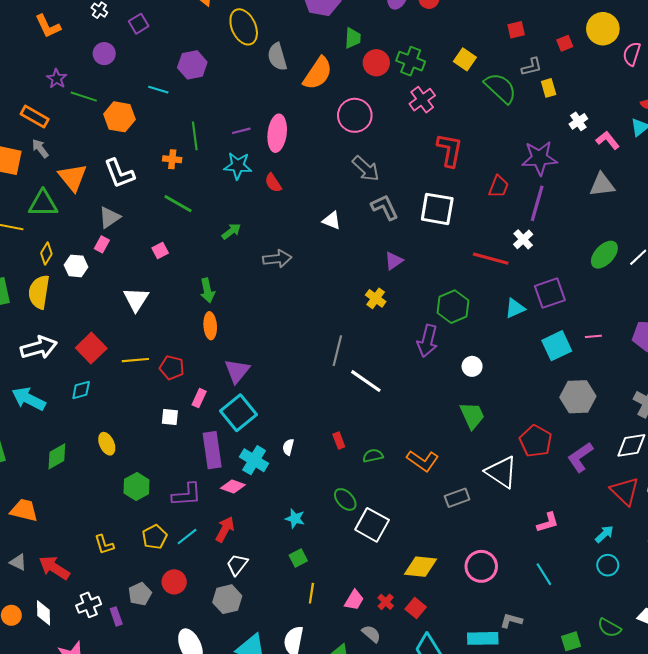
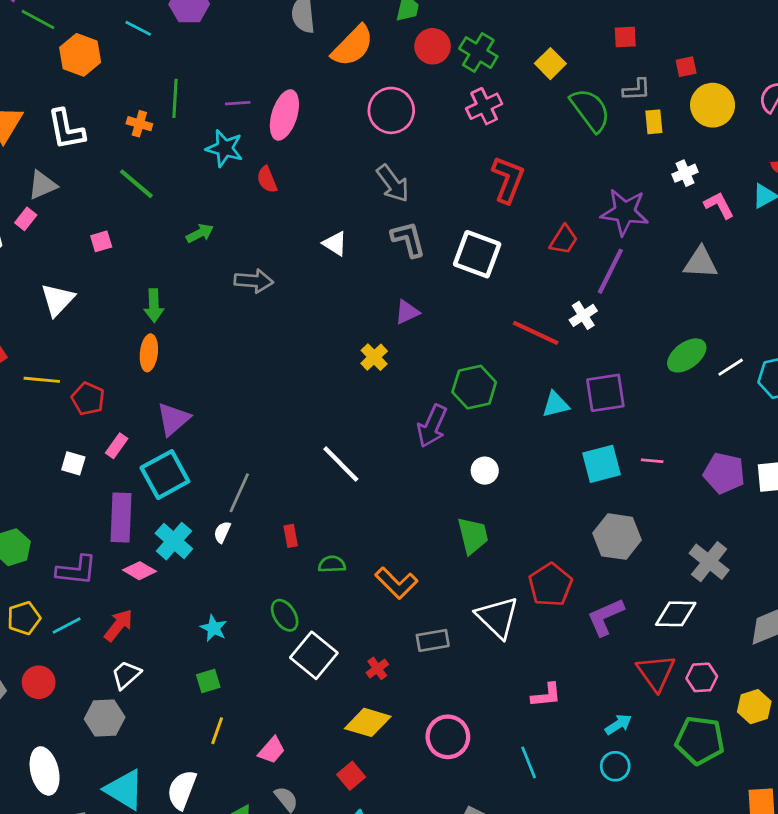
yellow circle: (603, 29) -> (713, 105), moved
gray line: (337, 351) -> (239, 493), moved
red cross: (386, 602) -> (377, 668), moved

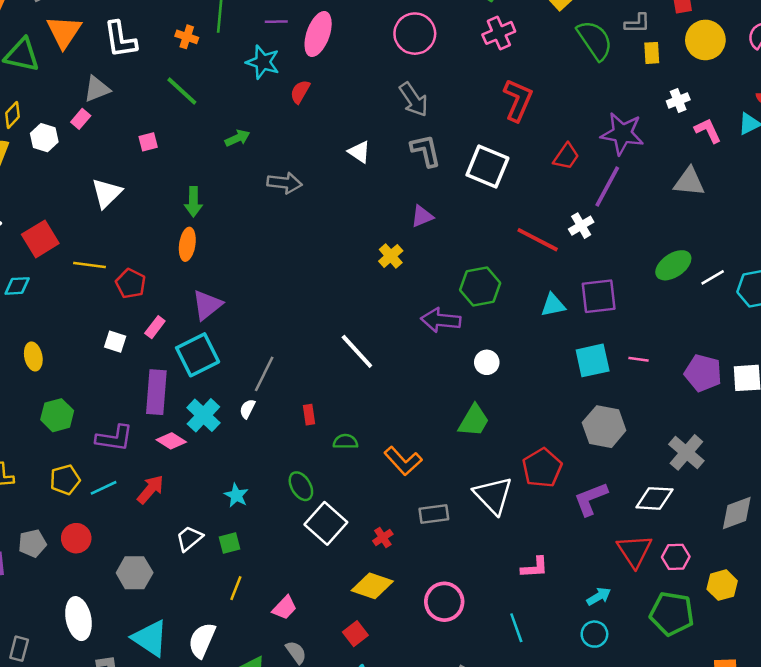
red semicircle: (267, 180) -> (300, 92), turned 50
purple arrow: (432, 426) -> (441, 320), turned 69
green trapezoid: (473, 536) -> (474, 421), turned 42
white trapezoid: (126, 675) -> (189, 538), moved

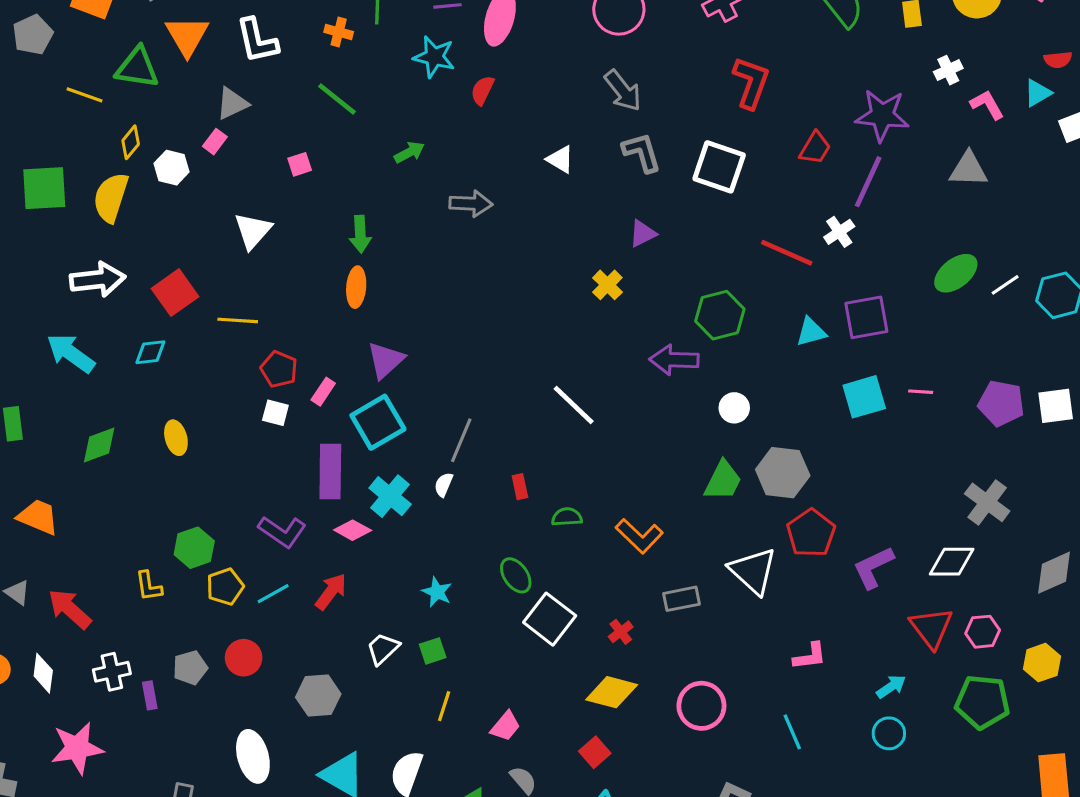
red pentagon: (131, 284) -> (279, 369), moved
green hexagon: (57, 415) -> (194, 548), moved
gray hexagon: (604, 427) -> (783, 473), moved
purple L-shape: (114, 438) -> (282, 532), turned 30

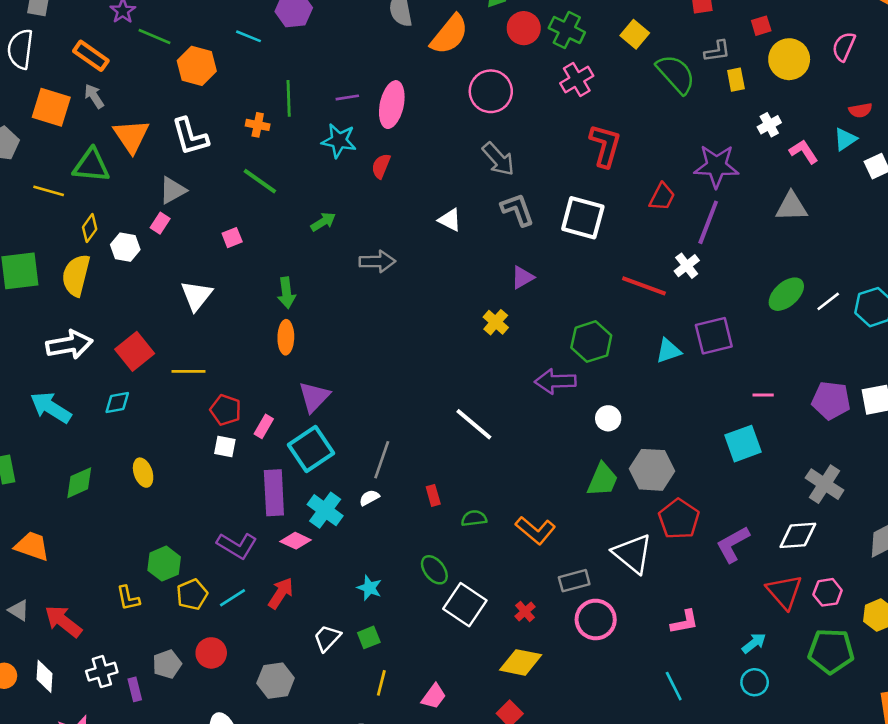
cyan square: (864, 397) -> (743, 444), moved
white semicircle: (444, 485) -> (369, 498), turned 42
pink circle: (701, 706) -> (596, 619), moved

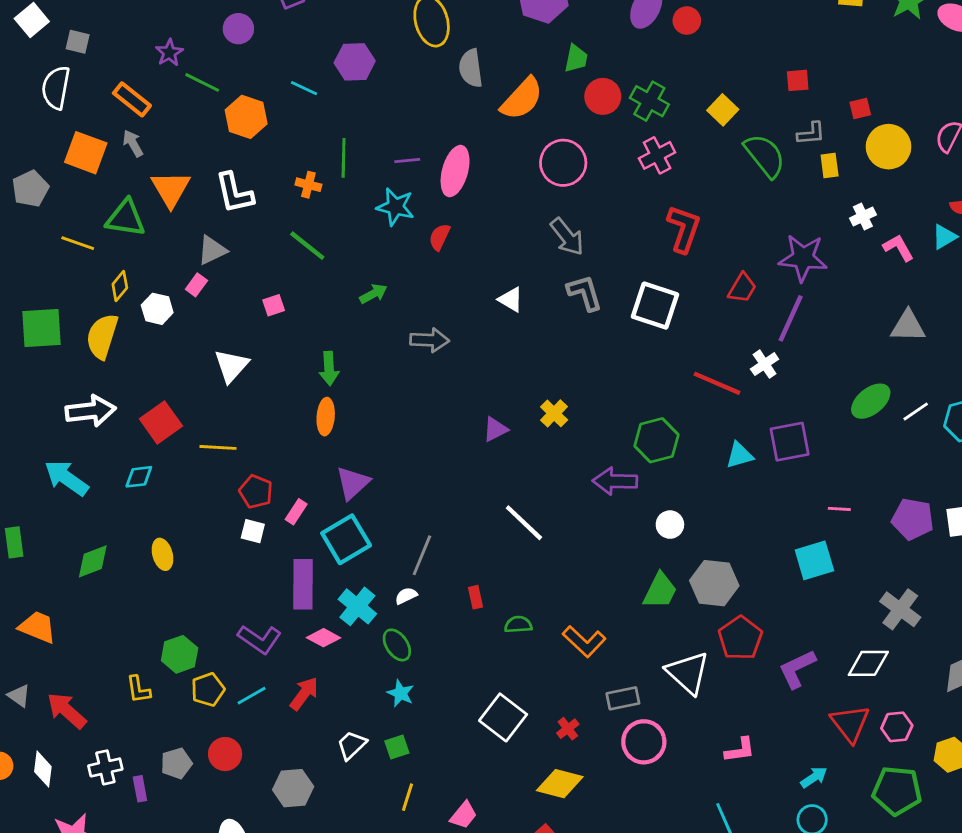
gray triangle: (791, 207) -> (908, 326), moved
purple triangle: (522, 277) -> (495, 429), moved
green ellipse: (434, 570) -> (397, 645), moved

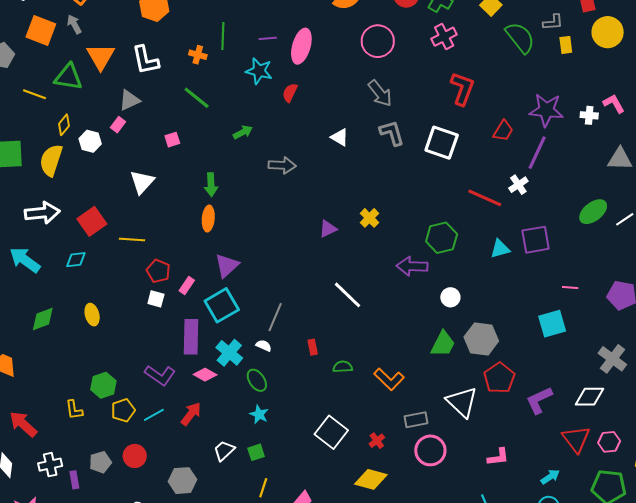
white cross: (863, 216) -> (589, 115), moved, turned 30
white semicircle: (406, 596) -> (264, 346), turned 49

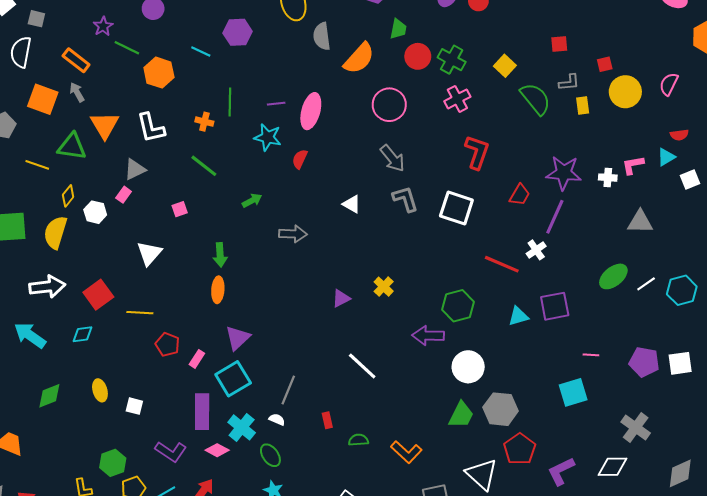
pink L-shape: (614, 104) -> (633, 165), turned -70
white circle: (450, 297) -> (468, 367), size x1.6
white square: (156, 299) -> (134, 406), moved

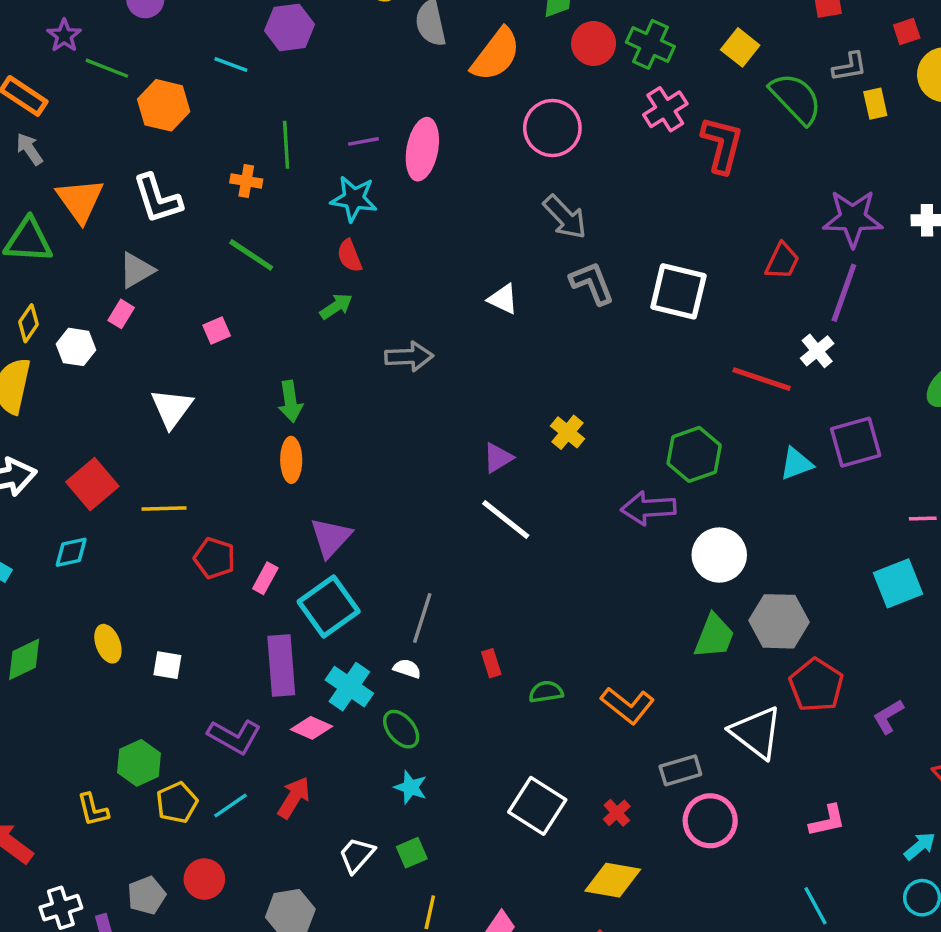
red L-shape: (477, 152) -> (722, 145), moved
red semicircle: (300, 159) -> (349, 256), moved, turned -42
white line: (362, 366) -> (506, 519), moved
purple L-shape: (561, 471) -> (888, 716), size x0.7

